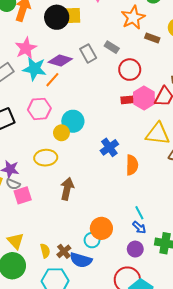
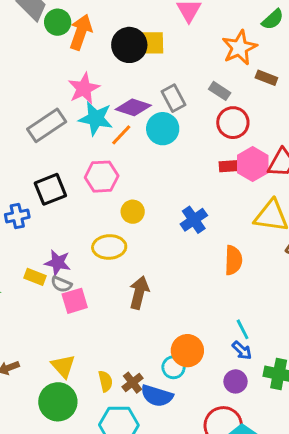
gray rectangle: (112, 47) -> (220, 91), moved
cyan circle: (73, 121) -> (163, 129), moved
blue cross: (109, 147) -> (194, 220), moved

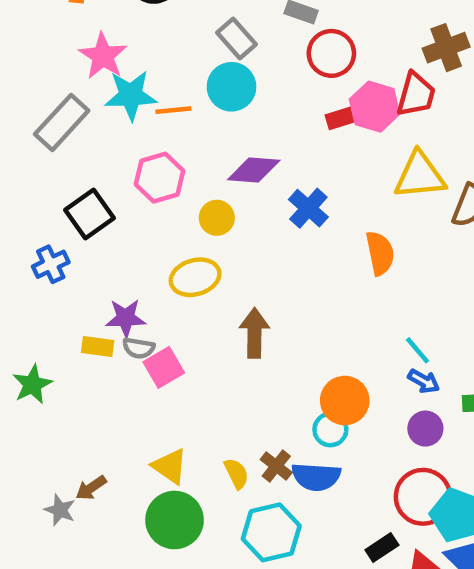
purple diamond: (133, 107) -> (254, 170), moved
orange line: (121, 135) -> (173, 110), turned 55

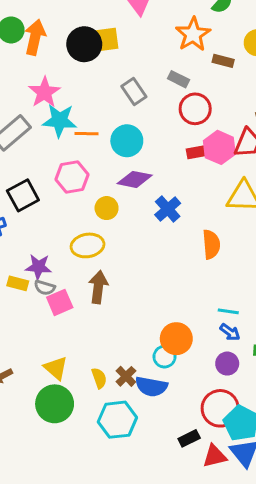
cyan circle: (232, 87) -> (127, 141), moved
brown arrow: (254, 333) -> (98, 287), moved
cyan line: (417, 350) -> (228, 311), turned -48

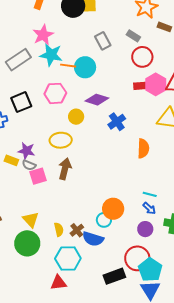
cyan circle: (127, 141) -> (85, 67), moved
black rectangle: (189, 438) -> (114, 276), size x1.5
red triangle: (215, 456) -> (58, 283), moved

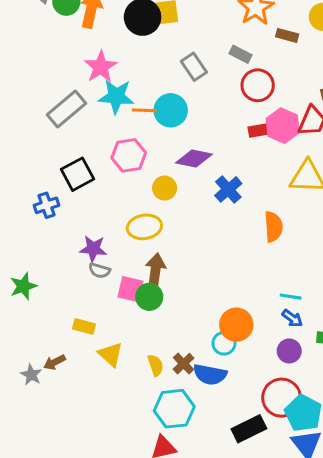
yellow rectangle: (11, 160) -> (84, 326), moved
pink square: (38, 176) -> (131, 289), moved, turned 36
green circle: (27, 243) -> (149, 297), moved, size x0.7

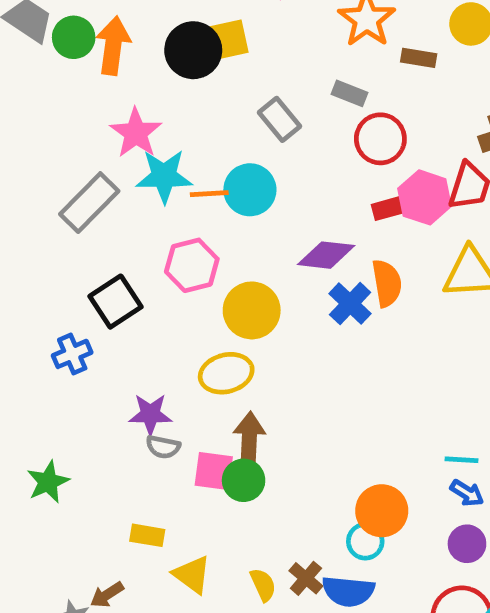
purple diamond: (194, 158) -> (326, 255), moved
yellow circle: (165, 188) -> (252, 310), size x1.5
orange semicircle: (273, 227) -> (387, 283), moved

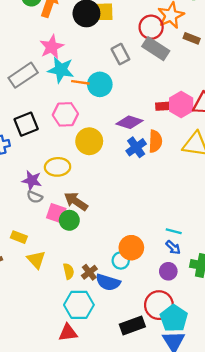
gray rectangle: (350, 93) -> (156, 49), size x1.6
red circle: (380, 139) -> (151, 27), moved
yellow ellipse: (226, 373) -> (58, 167), moved
brown arrow: (249, 439) -> (76, 201), turned -70

